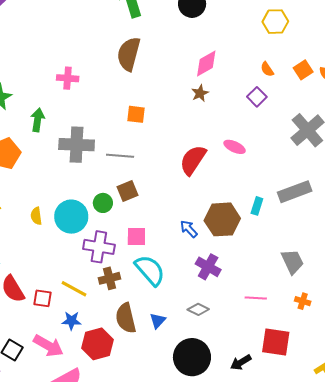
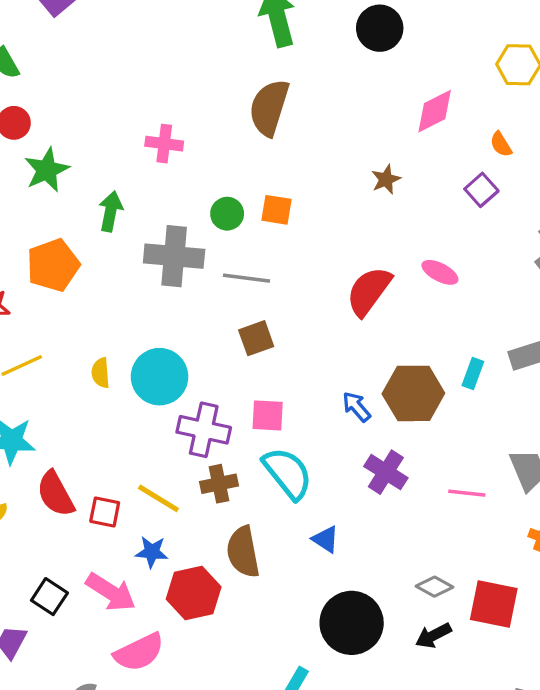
pink diamond: (206, 64) -> (435, 111), moved
green circle: (103, 203) -> (227, 214), moved
pink line: (256, 298) -> (467, 493), moved
gray diamond: (198, 309) -> (434, 587), moved
blue triangle: (158, 321) -> (326, 539), moved, turned -42

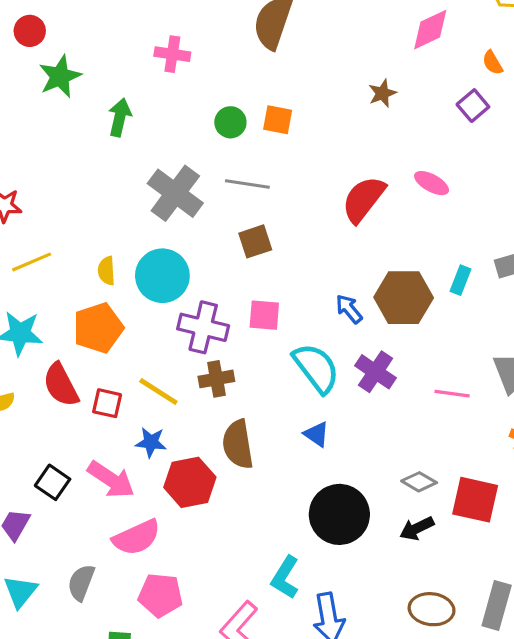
gray cross: (174, 256) -> (175, 193), moved, turned 30
orange pentagon: (53, 265) -> (98, 328), moved
cyan semicircle: (288, 473) -> (316, 368), moved

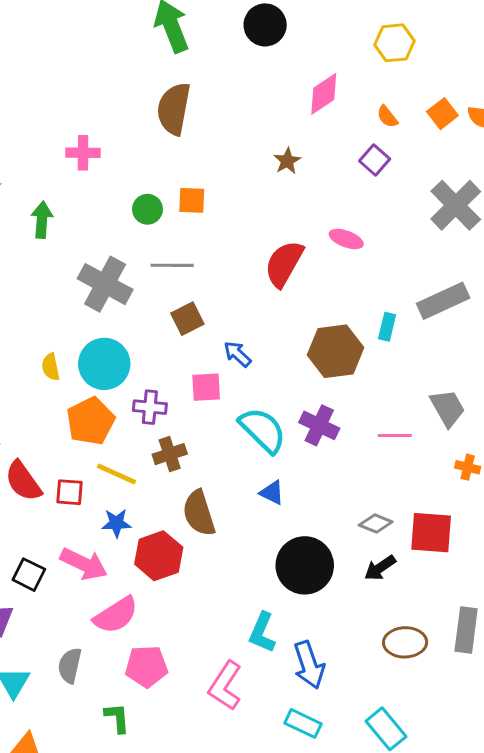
blue arrow: (349, 309) -> (237, 354), moved
purple cross: (203, 327) -> (150, 407), size x0.7
orange pentagon: (98, 328) -> (91, 421), moved

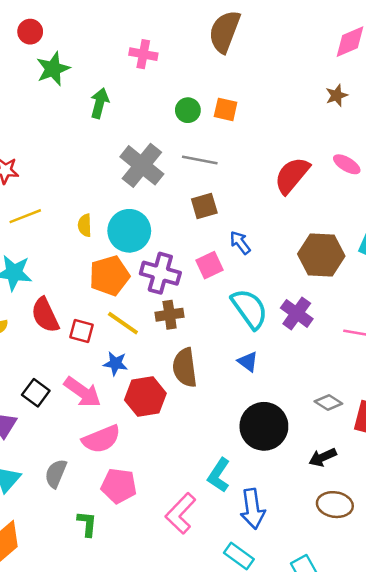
brown star: (287, 161) -> (337, 95), moved
pink square: (206, 387) -> (210, 265), turned -32
purple cross: (150, 407) -> (160, 273), size x1.4
black arrow: (380, 568) -> (323, 457), moved

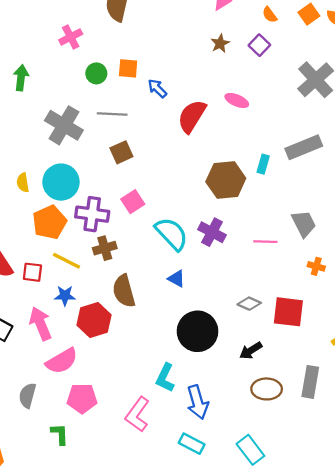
pink cross: (143, 54) -> (71, 37), moved, turned -30
blue arrow: (240, 243) -> (157, 88), moved
pink arrow: (83, 392) -> (40, 324), turned -140

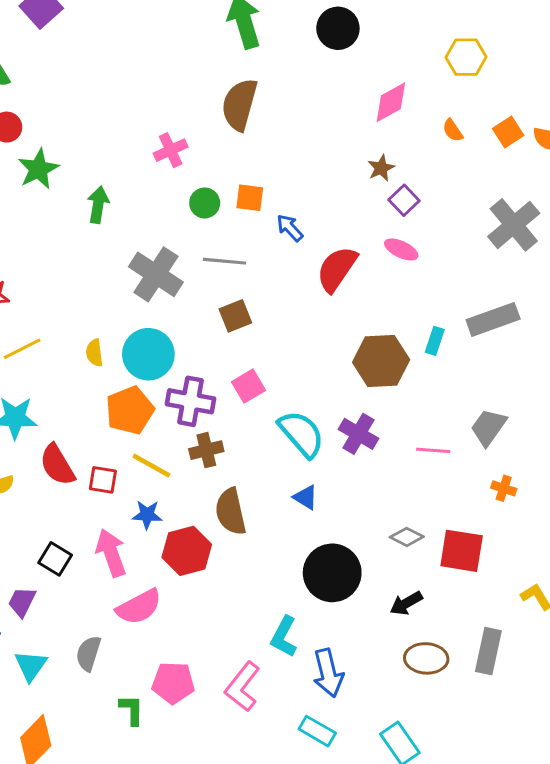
purple square: (259, 45) -> (404, 200), moved
gray trapezoid: (304, 224) -> (489, 427), turned -120
pink pentagon: (82, 398) -> (173, 683), moved

